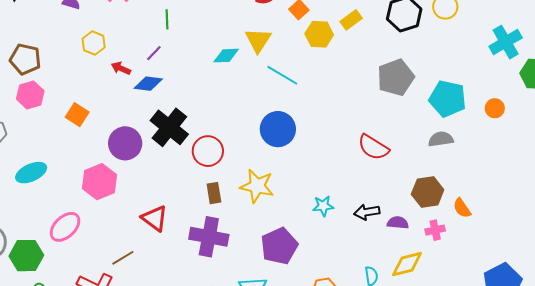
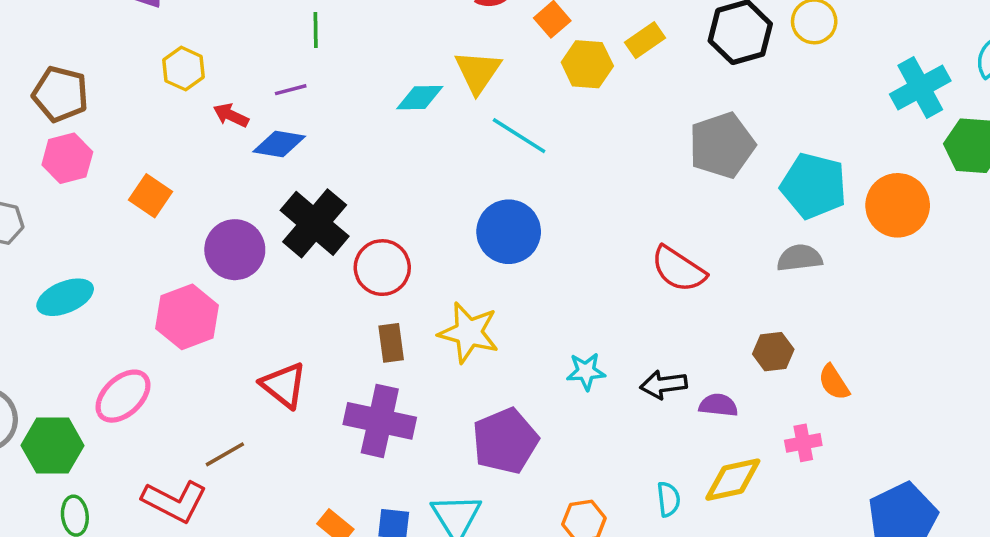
purple line: (154, 53) -> (291, 90), turned 30
orange circle: (495, 108) -> (898, 205), size x1.8
brown hexagon: (428, 192) -> (773, 352), size x0.7
pink cross: (435, 230) -> (803, 443), moved

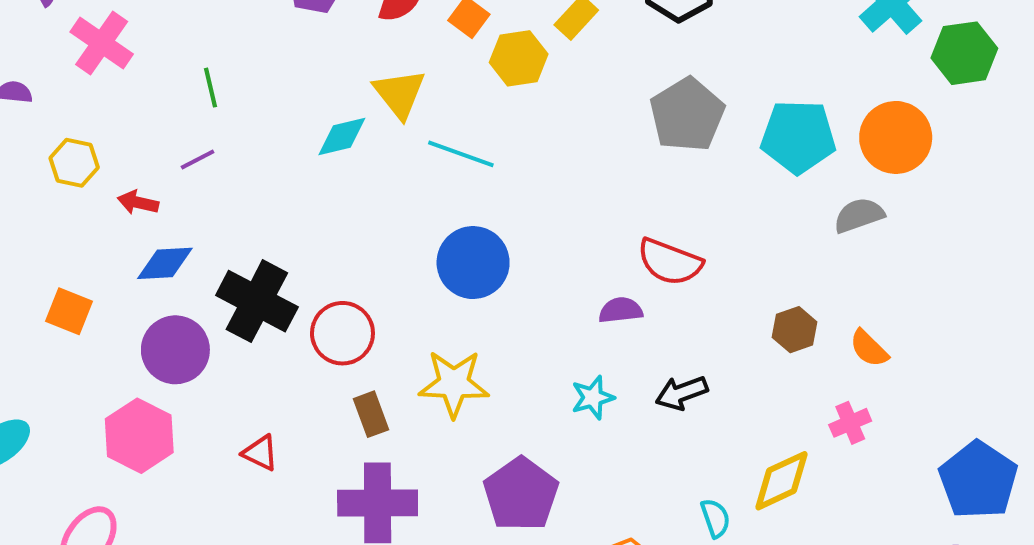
blue diamond: (279, 144) -> (165, 263), moved
gray semicircle: (800, 258) -> (859, 215), moved
red triangle: (284, 385) -> (260, 453), moved, size x0.7
purple semicircle: (718, 405) -> (621, 310), moved

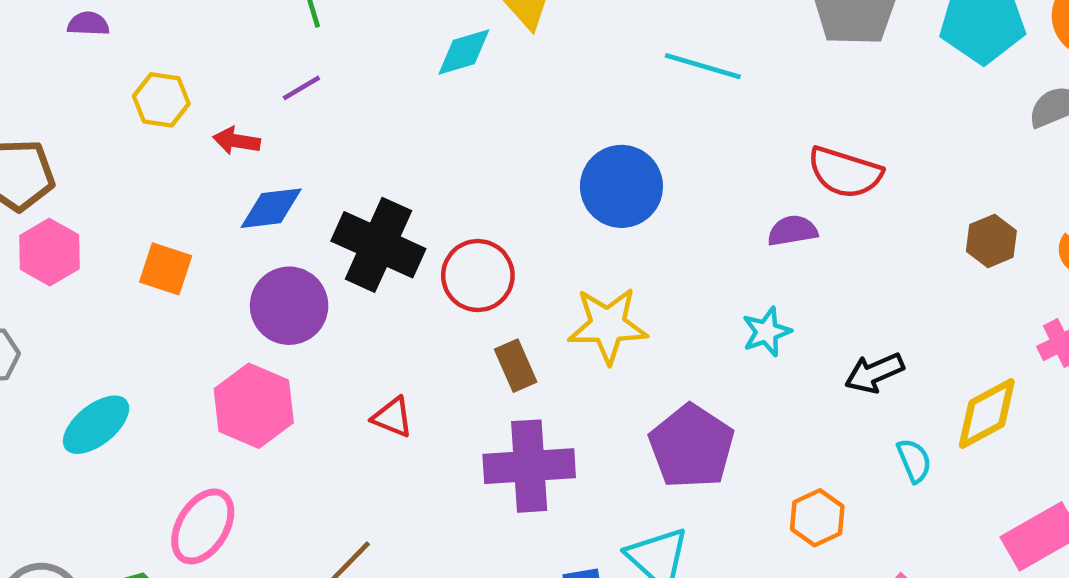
cyan line: (461, 154) -> (703, 66), moved
black arrow: (682, 393) -> (874, 373), moved

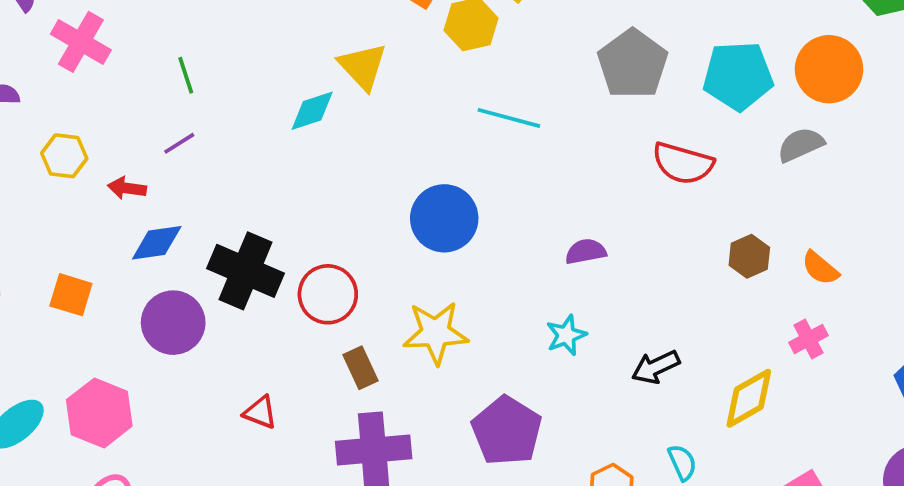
red semicircle: (845, 172) -> (683, 163), moved
pink hexagon: (254, 406) -> (99, 413), moved
cyan semicircle: (914, 461) -> (682, 462), moved

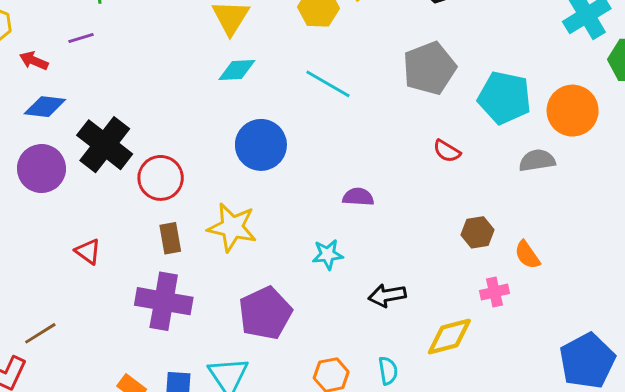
cyan diamond: (312, 111) -> (237, 70), moved
red semicircle: (683, 163) -> (447, 151), size x0.6
pink cross: (808, 339) -> (495, 292), moved

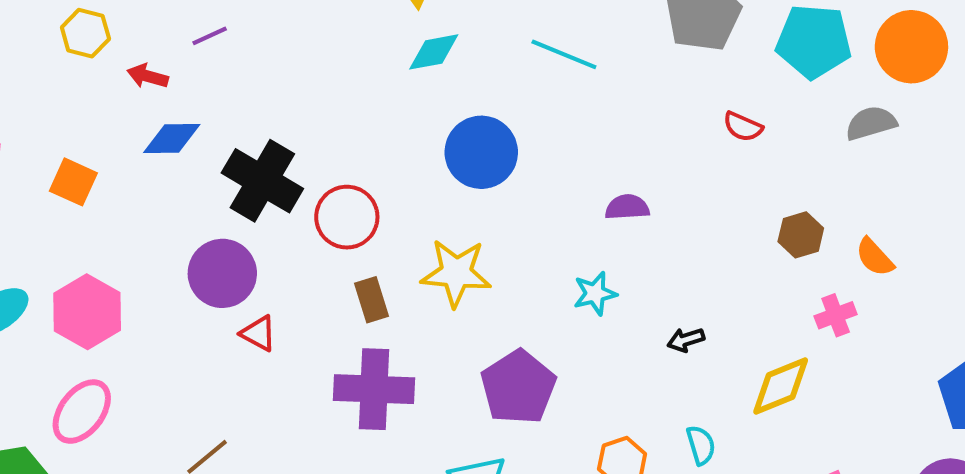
purple circle: (41, 169) -> (222, 273), moved
black arrow: (387, 295) -> (686, 340), size x0.7

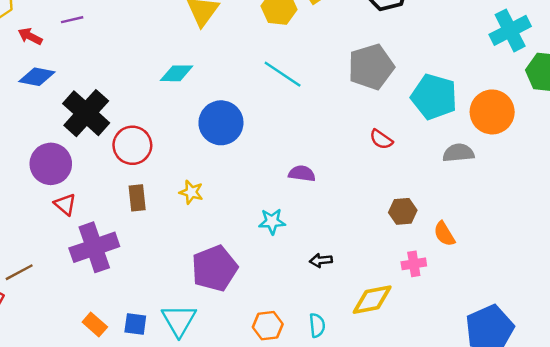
cyan diamond: (434, 52) -> (177, 73), moved
yellow star: (456, 273) -> (191, 192), size x0.6
purple cross: (374, 389) -> (94, 247), moved, turned -33

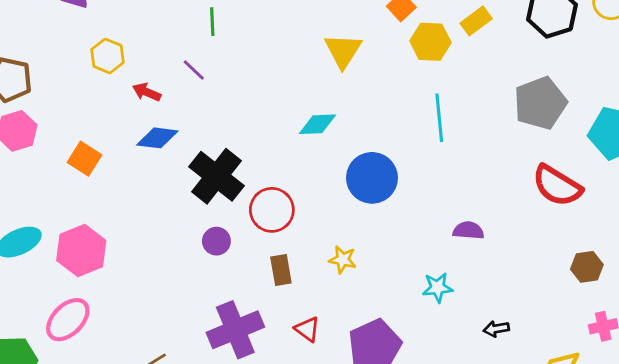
purple line: (72, 20) -> (194, 70), turned 60
cyan line: (283, 74) -> (439, 118), turned 54
red semicircle: (381, 139) -> (557, 186), size x1.8
purple circle: (51, 164) -> (216, 241), moved, size x0.6
red triangle: (65, 204) -> (307, 329), moved

